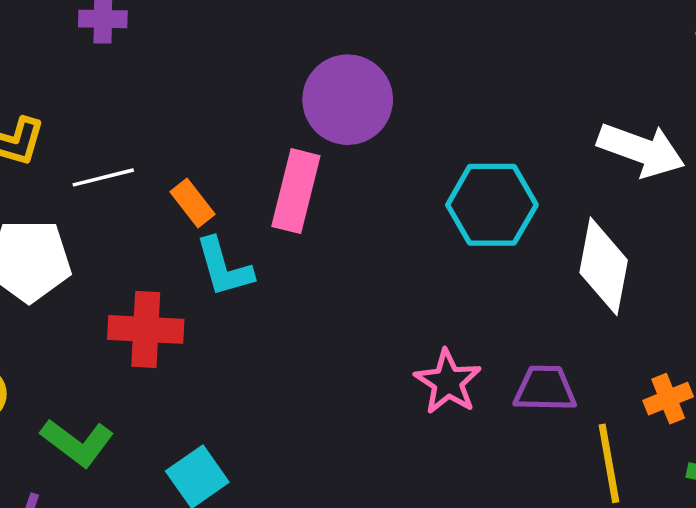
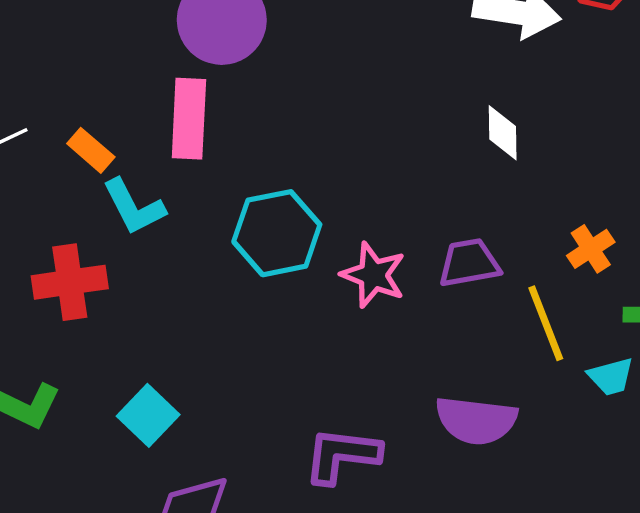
cyan hexagon: (492, 205) -> (277, 233), moved
white diamond: (604, 266) -> (503, 133), size x0.6

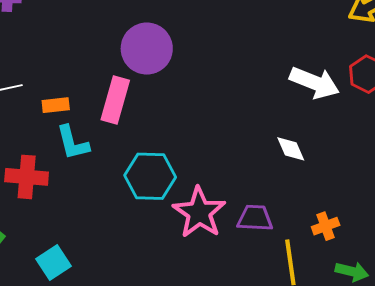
white diamond: (503, 133) -> (291, 149), turned -36
orange rectangle: (91, 150) -> (56, 105), turned -60
pink star: (373, 275) -> (199, 212), size x1.4

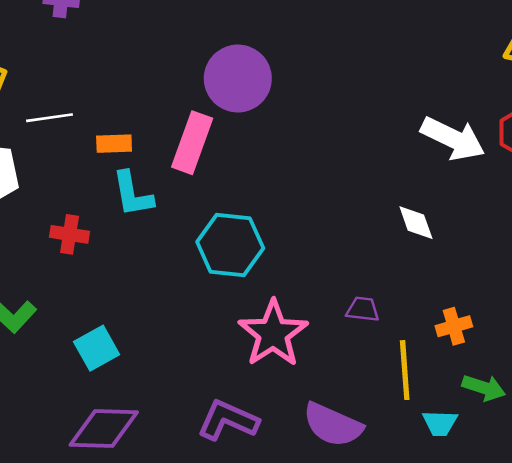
red cross: (27, 177) -> (70, 234), size x0.7
pink star: (199, 212) -> (273, 334), moved
purple trapezoid: (255, 218) -> (363, 309), size x0.7

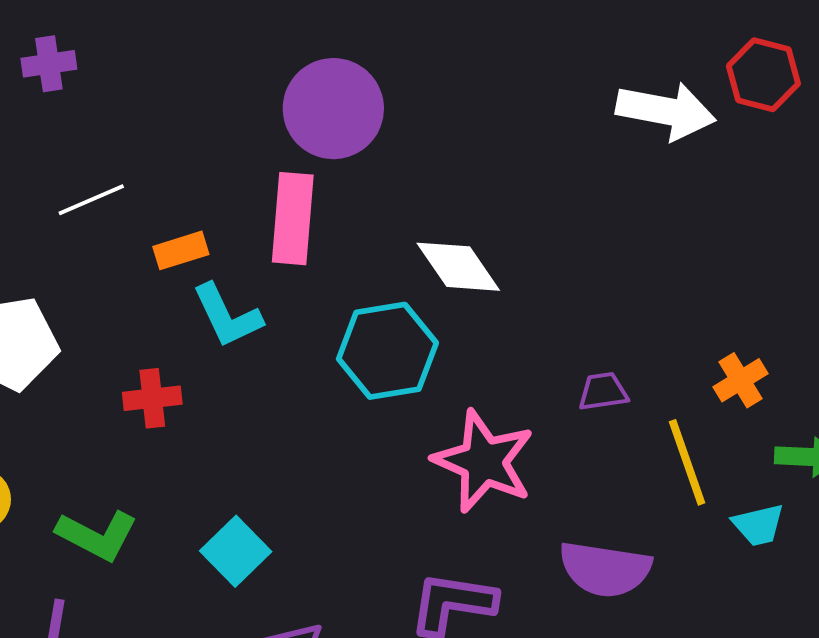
white line: (49, 118) -> (91, 200), moved
white diamond: (416, 223) -> (458, 267), moved, size x1.4

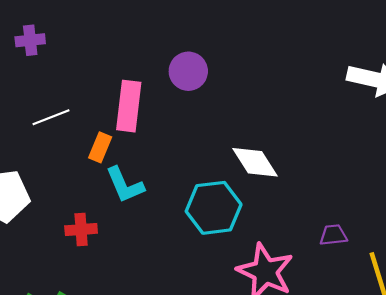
purple circle: (333, 109) -> (188, 71), size x0.7
pink rectangle: (293, 219) -> (129, 106), moved
orange rectangle: (181, 250) -> (100, 147), turned -52

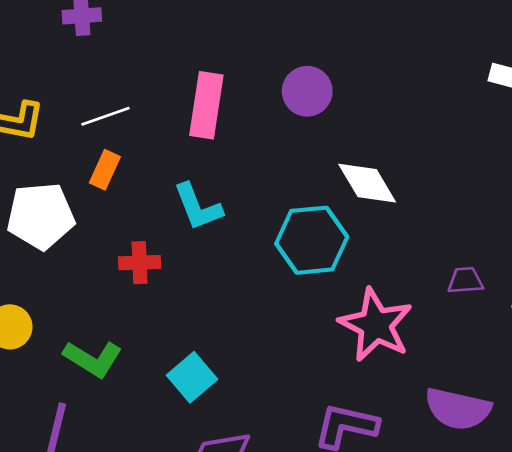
purple circle: (188, 71) -> (307, 91), moved
orange rectangle: (100, 147) -> (105, 170), moved

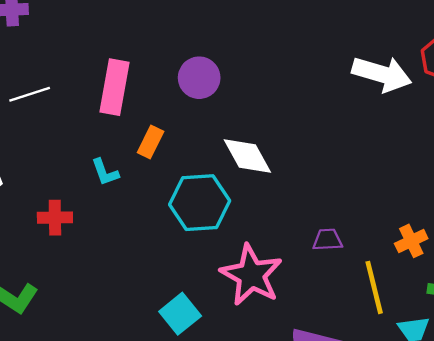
orange rectangle: (105, 170) -> (151, 142), moved
cyan L-shape: (198, 207) -> (105, 172), size x0.7
cyan square: (192, 377) -> (180, 314), moved

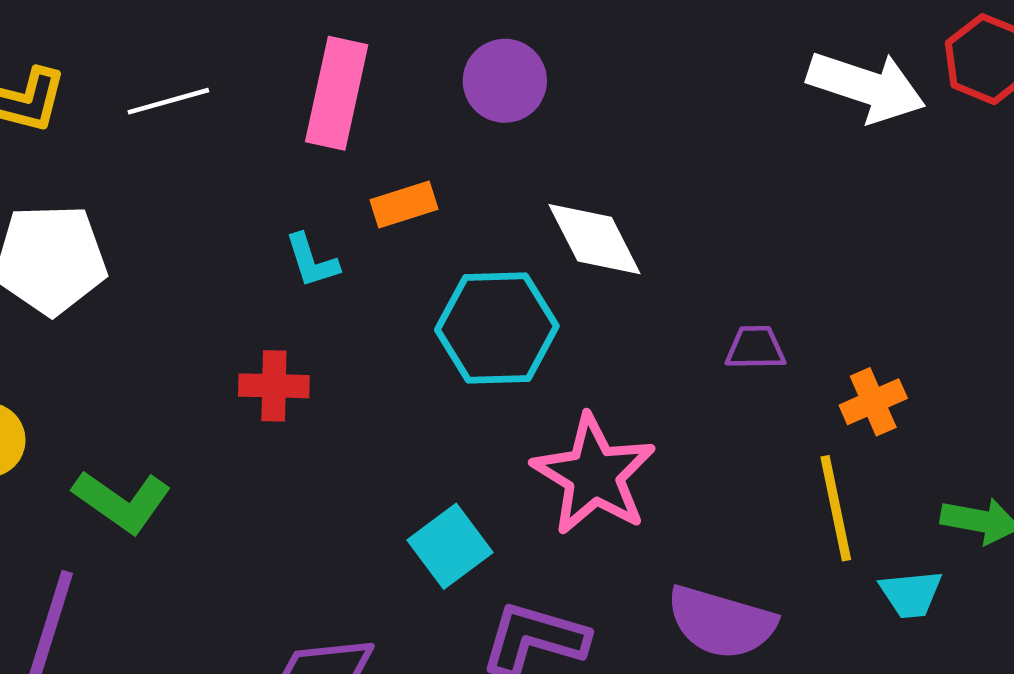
orange rectangle: (151, 142) -> (404, 204), turned 44
red cross: (55, 218) -> (274, 386), moved
purple trapezoid: (327, 240) -> (755, 348), moved
orange cross: (411, 241) -> (873, 402), moved

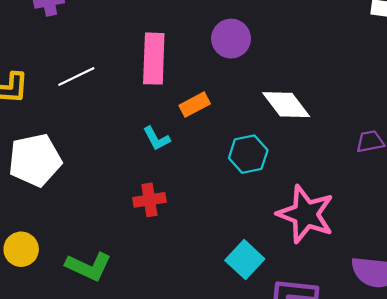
cyan hexagon: (497, 328) -> (248, 154), size x0.7

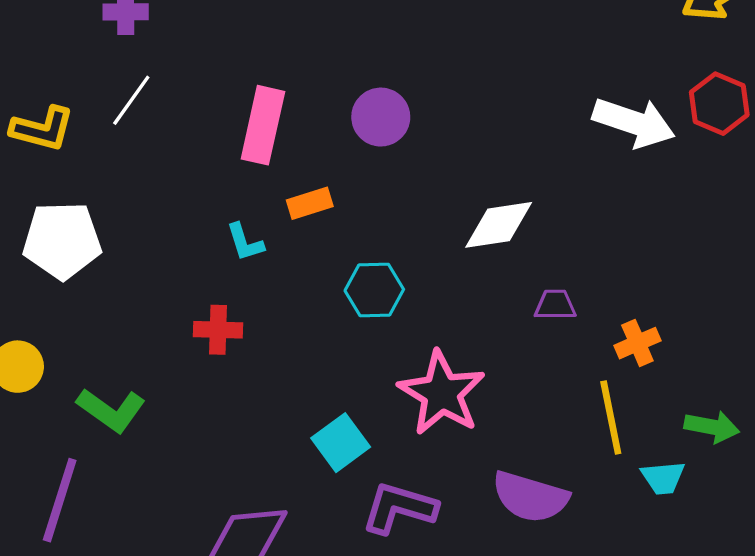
white line: (76, 76) -> (131, 100), moved, turned -39
white diamond: (286, 105) -> (499, 225), moved, turned -72

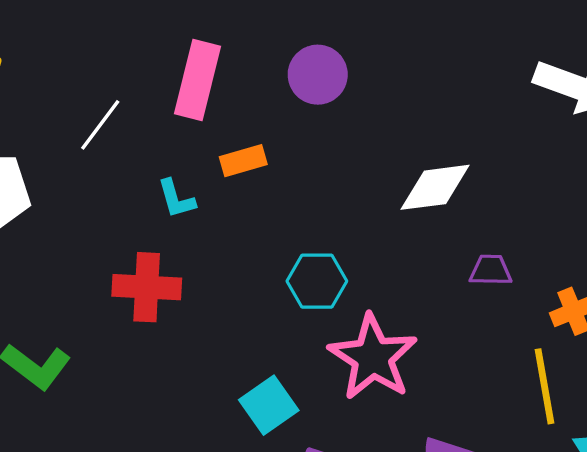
white line: (131, 100) -> (100, 125), moved
cyan hexagon: (374, 290) -> (317, 281), moved
red cross: (218, 330) -> (147, 287), size x1.4

